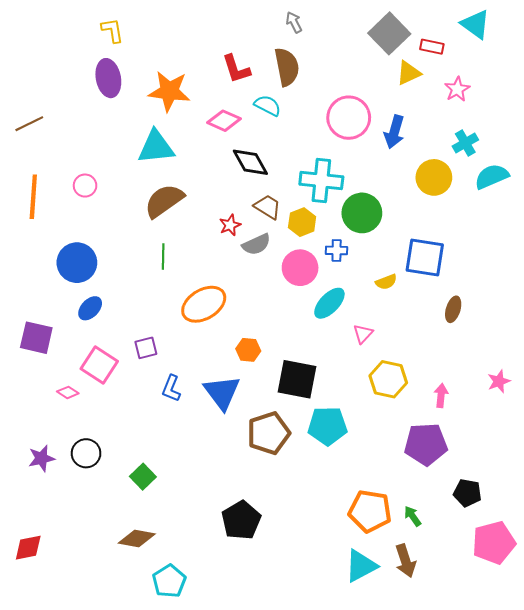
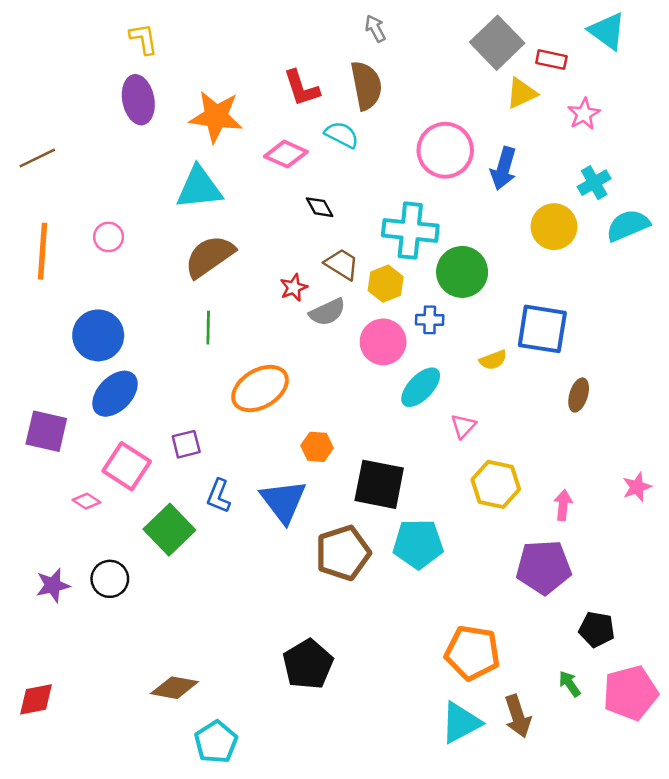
black diamond: (250, 162) -> (320, 207), size x0.6
blue ellipse: (90, 308) -> (115, 394), size x1.5
green square: (143, 477) -> (169, 530), moved, size x1.5
green arrow: (413, 516) -> (570, 684), moved

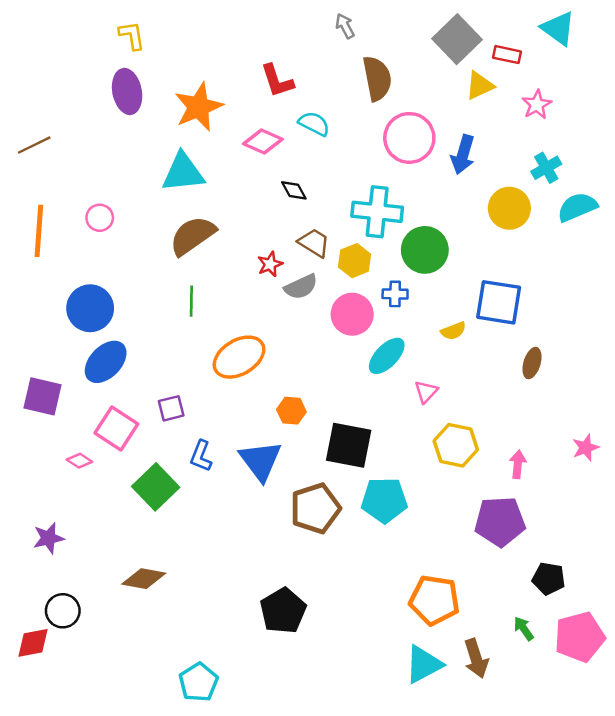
brown semicircle: (366, 85) -> (377, 78), moved
orange star: (216, 117) -> (199, 107), turned -30
black circle: (110, 579) -> (63, 611), moved
brown diamond: (175, 688) -> (144, 579), moved

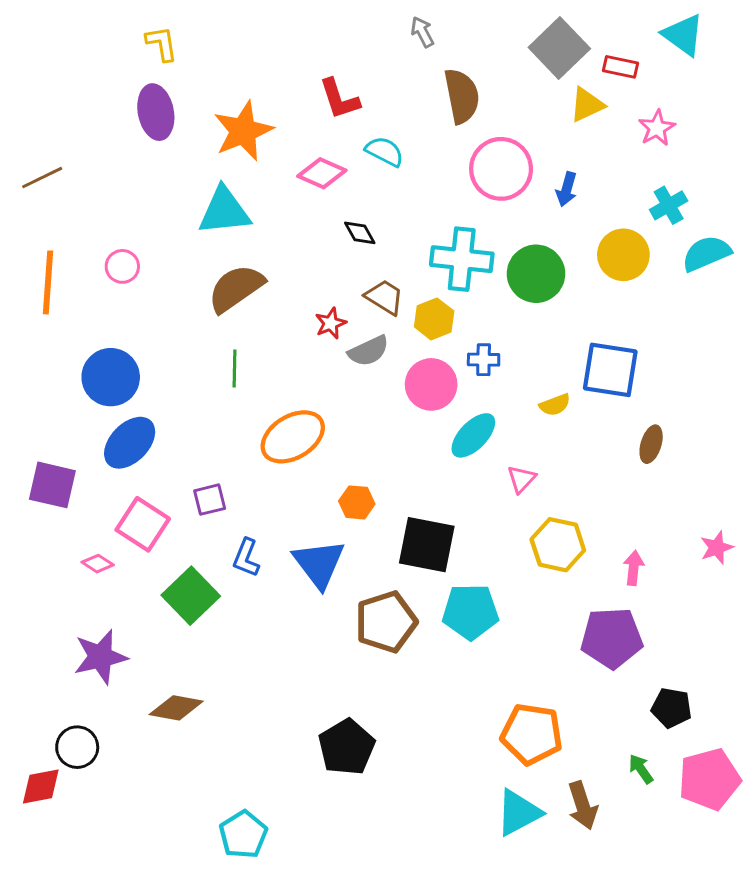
blue arrow: (463, 155) -> (567, 189), size x0.7
green circle: (425, 250) -> (536, 274), moved
purple star: (48, 538) -> (100, 657), moved, size x1.4

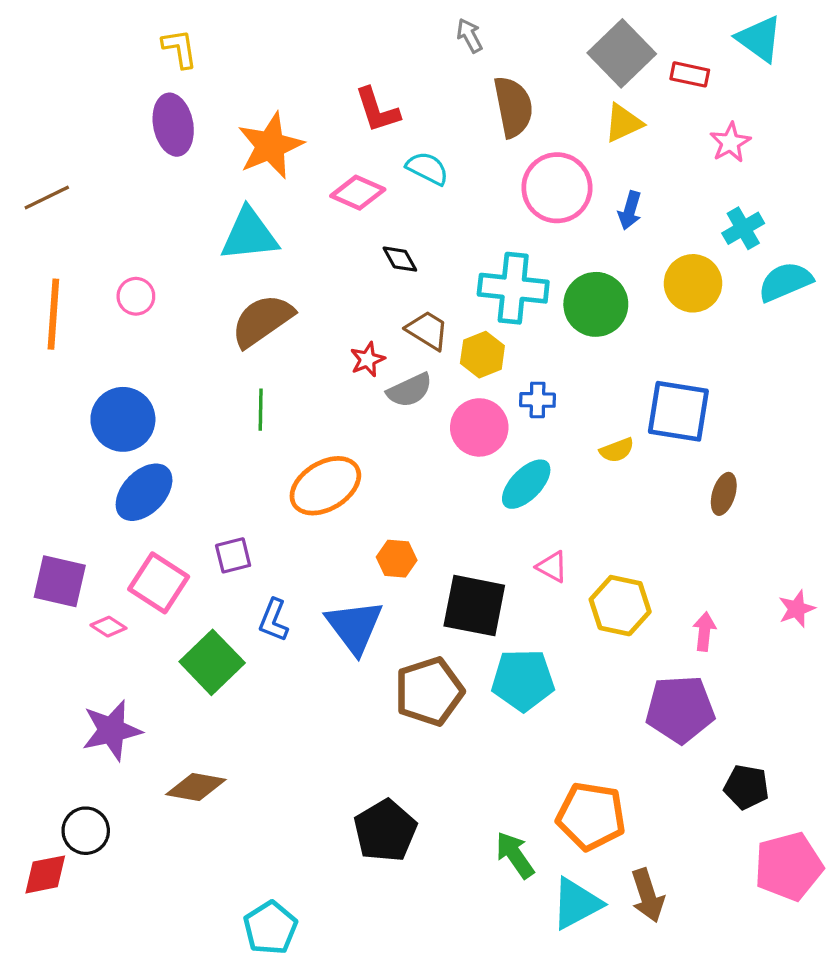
yellow triangle: (587, 105) -> (623, 123), moved
pink triangle: (521, 479) -> (552, 567), moved, turned -44
purple square: (52, 485) -> (60, 581), moved
green arrow: (641, 769) -> (515, 855), moved, size x1.4

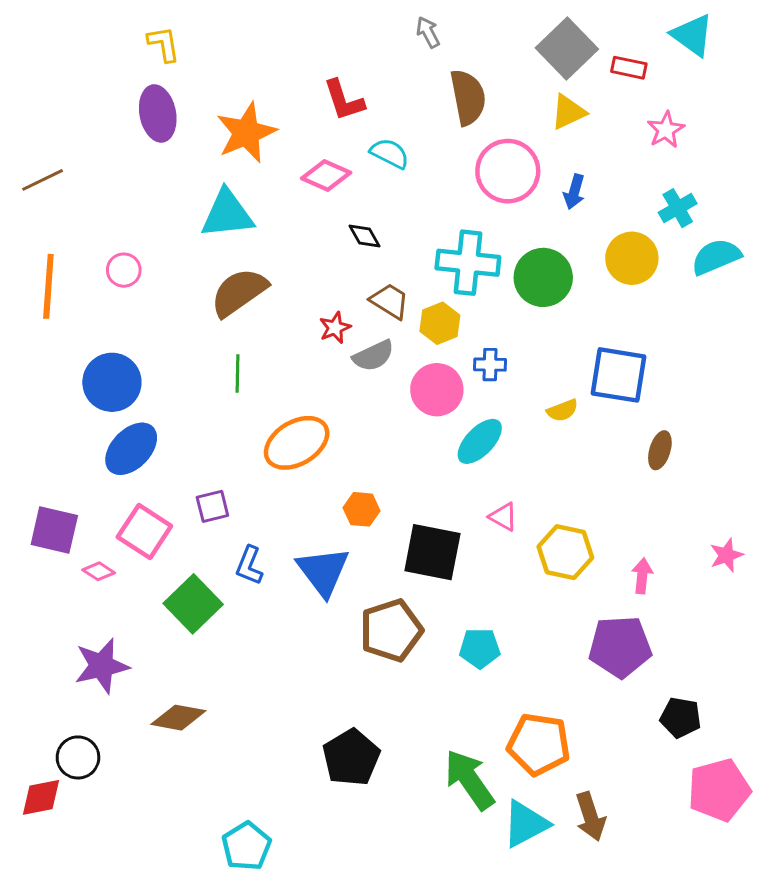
cyan pentagon: (523, 680) -> (480, 648), moved, size x0.7
green arrow: (515, 855) -> (469, 780), size x1.4

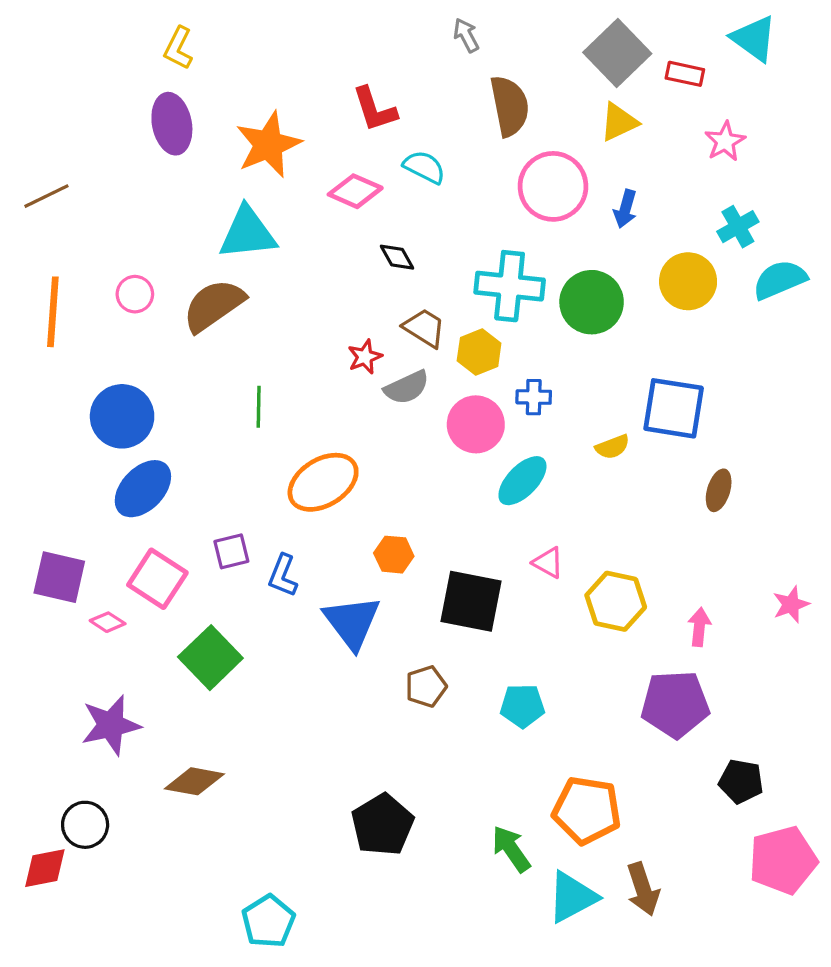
yellow L-shape: (164, 44) -> (178, 48), turned -144
brown semicircle: (239, 292) -> (214, 305), moved
blue L-shape: (249, 565) -> (283, 576), moved
brown pentagon: (391, 630) -> (426, 686), size x0.6
green arrow: (469, 780) -> (511, 849), size x0.7

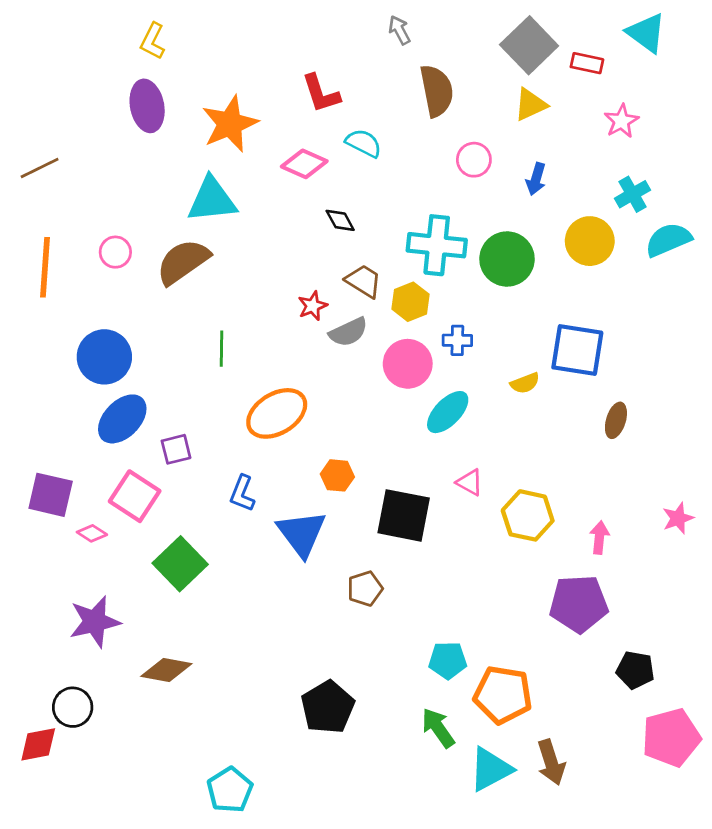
pink circle: (553, 186) -> (474, 160), size x0.6
purple square: (231, 551) -> (176, 449), moved
cyan pentagon: (522, 706) -> (448, 660), moved

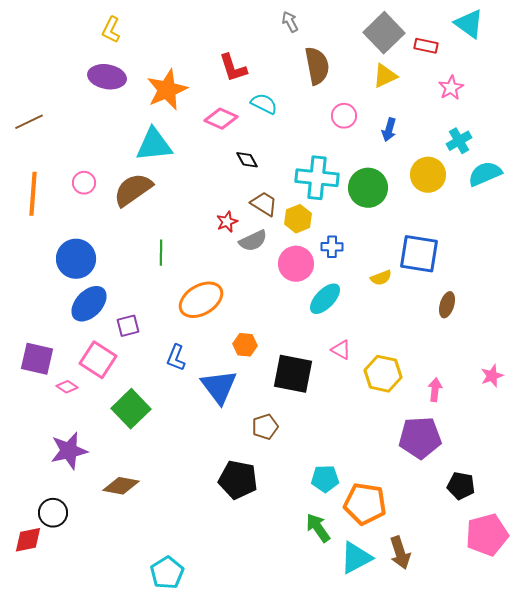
purple ellipse: (147, 106) -> (107, 77), turned -69
black pentagon: (328, 707) -> (238, 480), moved, turned -30

